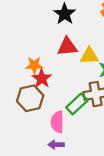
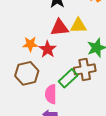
yellow triangle: (89, 56) -> (78, 26), moved
red star: (42, 78) -> (48, 49), moved

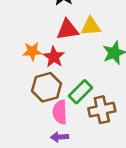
brown cross: (85, 69) -> (102, 110), moved
brown hexagon: (27, 73) -> (47, 87), moved

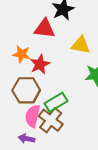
red triangle: (68, 30) -> (45, 29), moved
brown cross: (102, 110) -> (51, 120), moved, turned 35

